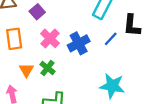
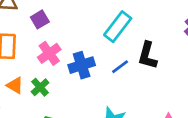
orange triangle: (26, 70) -> (15, 85), turned -40

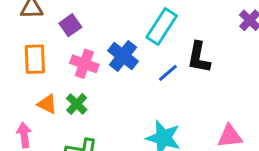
pink cross: (49, 53) -> (84, 64), turned -30
blue cross: (82, 65) -> (123, 56), moved, turned -30

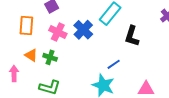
blue line: (168, 73) -> (114, 64), moved
green cross: (77, 104) -> (50, 57), turned -32

